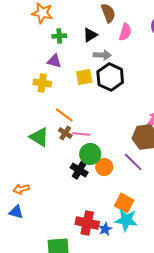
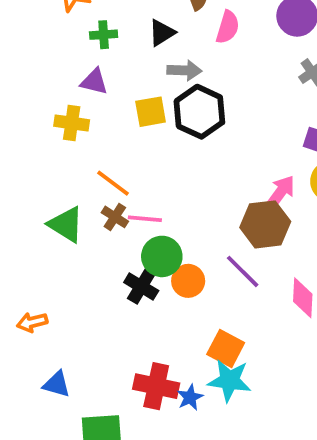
blue triangle: (16, 212) -> (57, 384), moved

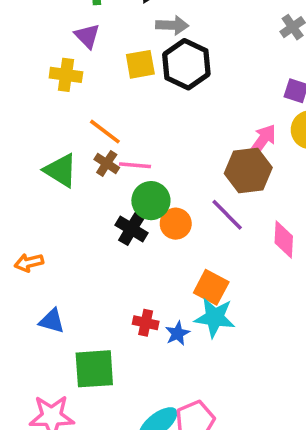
purple triangle: (94, 82) -> (87, 36), turned 32
red cross: (156, 386) -> (146, 323), size x0.6

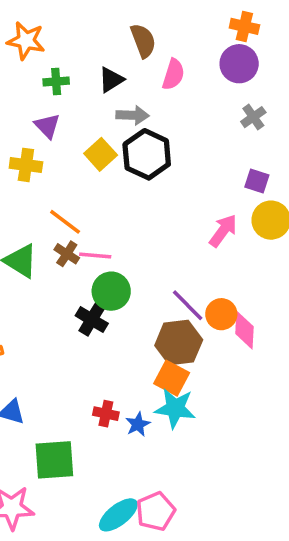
yellow square: (140, 64) -> (101, 154), turned -32
brown hexagon: (248, 170) -> (179, 343), moved
orange circle: (176, 224) -> (221, 314), moved

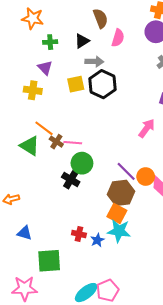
yellow square: (101, 154) -> (76, 84), turned 30
orange line: (65, 222) -> (44, 128), moved

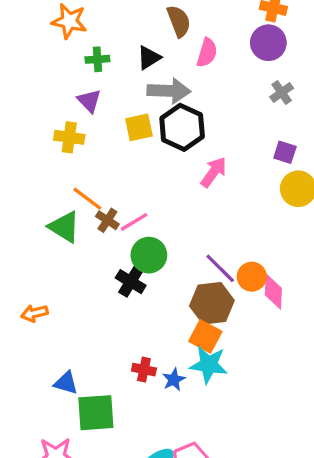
gray arrow: (94, 62) -> (169, 91), size x1.4
pink arrow: (147, 128) -> (214, 172), moved
pink line: (73, 143) -> (134, 222), turned -36
blue triangle: (24, 233) -> (66, 383), moved

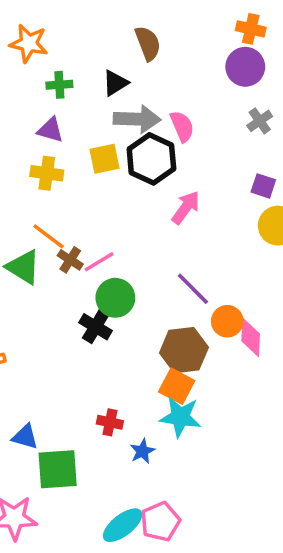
pink semicircle: (207, 53) -> (182, 126), moved, turned -40
purple triangle: (89, 101) -> (50, 130), turned -30
yellow cross: (69, 137) -> (47, 173), moved
purple line: (220, 268) -> (193, 289), moved
blue star: (174, 380) -> (142, 451), moved

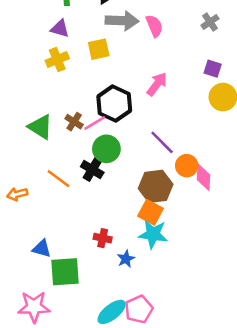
black hexagon: (151, 159) -> (114, 104), moved
yellow cross: (47, 173) -> (57, 60), turned -30
orange line: (49, 236) -> (59, 179), moved

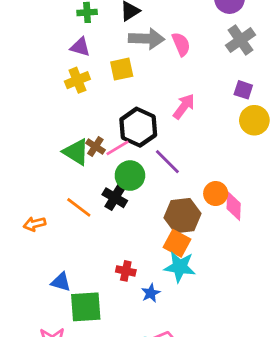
gray cross: (210, 22) -> (241, 40), size x1.5
green triangle: (40, 127) -> (76, 152), moved
purple line: (162, 142) -> (167, 162), moved

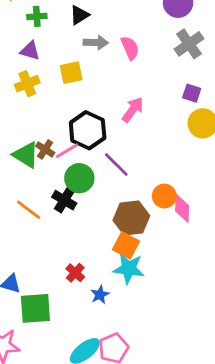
gray arrow: (147, 39) -> (96, 42), size x0.7
red cross: (126, 271) -> (75, 273), turned 30

